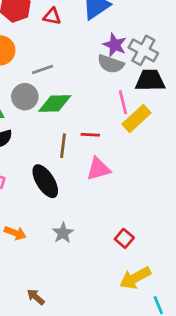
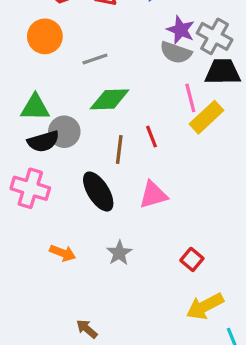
gray circle: (25, 97) -> (64, 132), moved
red line: (90, 135) -> (152, 137), turned 66
pink triangle: (98, 169) -> (153, 195), moved

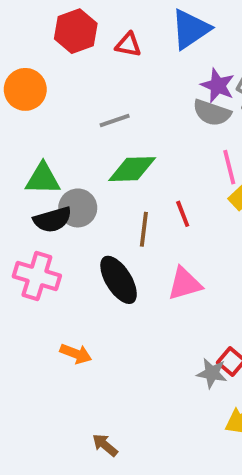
orange circle: (45, 36) -> (25, 89), moved
gray star: (119, 253) -> (212, 373), moved, turned -30

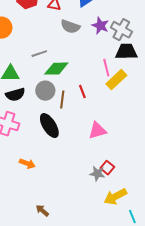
gray semicircle: (212, 113) -> (70, 27), moved
gray line: (115, 120) -> (39, 54), moved
gray circle: (78, 208) -> (45, 91), moved
pink triangle: (185, 284) -> (97, 131), moved

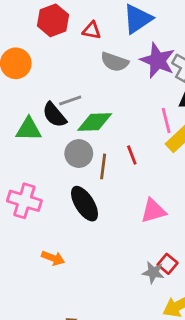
purple star: (100, 26) -> (158, 60), size x1.4
black semicircle: (15, 95) -> (54, 115), moved, turned 66

